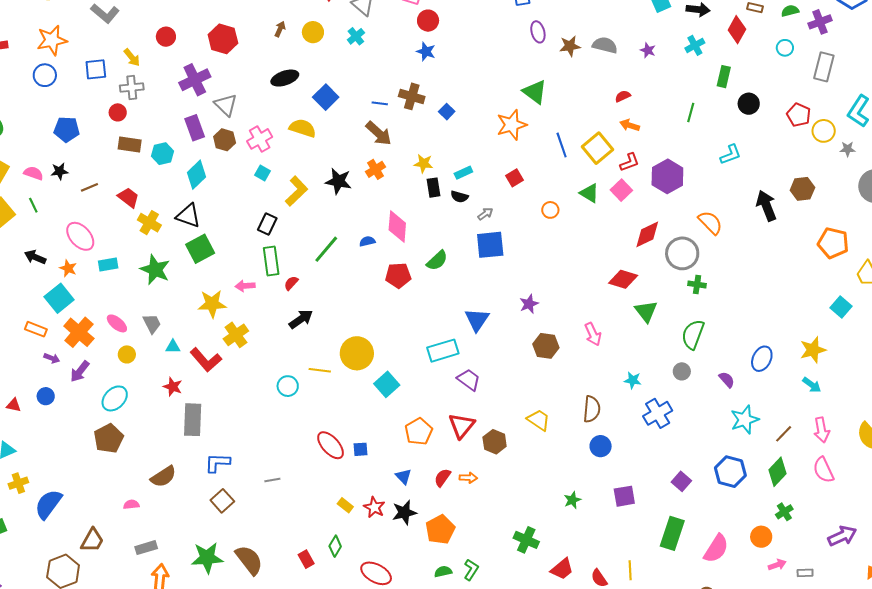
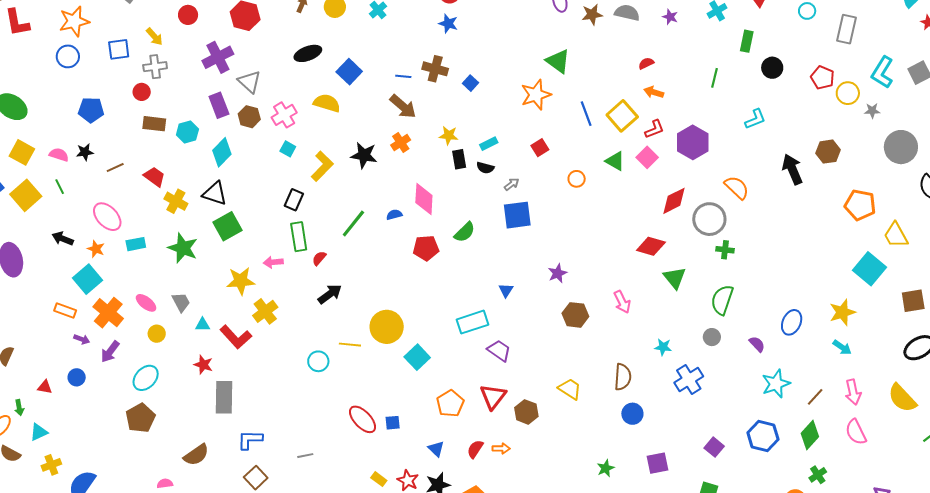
cyan square: (841, 307) -> (869, 269), size x1.5
blue triangle: (477, 320) -> (506, 290), size x0.6

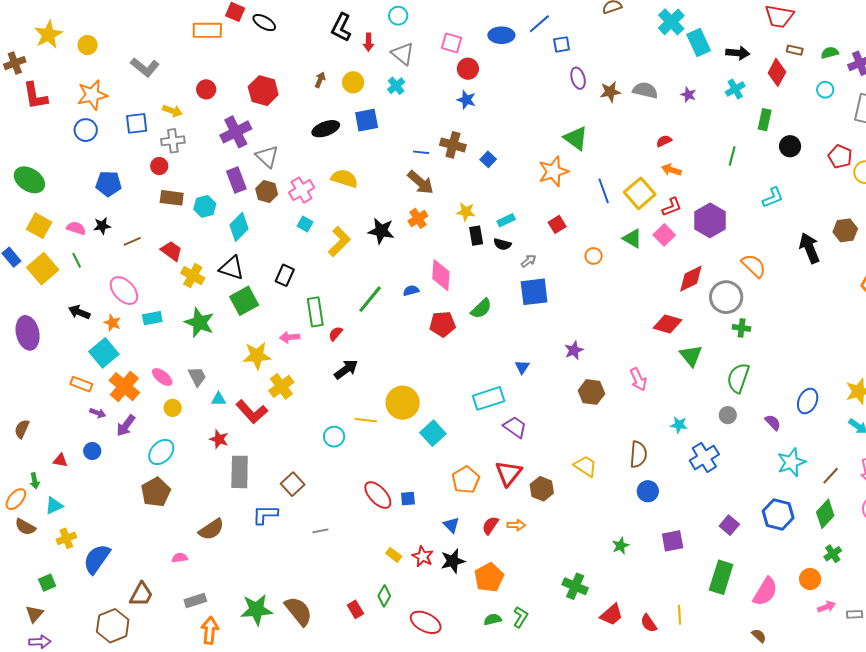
yellow arrow: (154, 37) -> (172, 111), turned -30
blue square: (349, 72) -> (367, 120), moved, turned 35
black rectangle: (294, 200) -> (285, 275), moved
brown square: (256, 478) -> (293, 484), moved

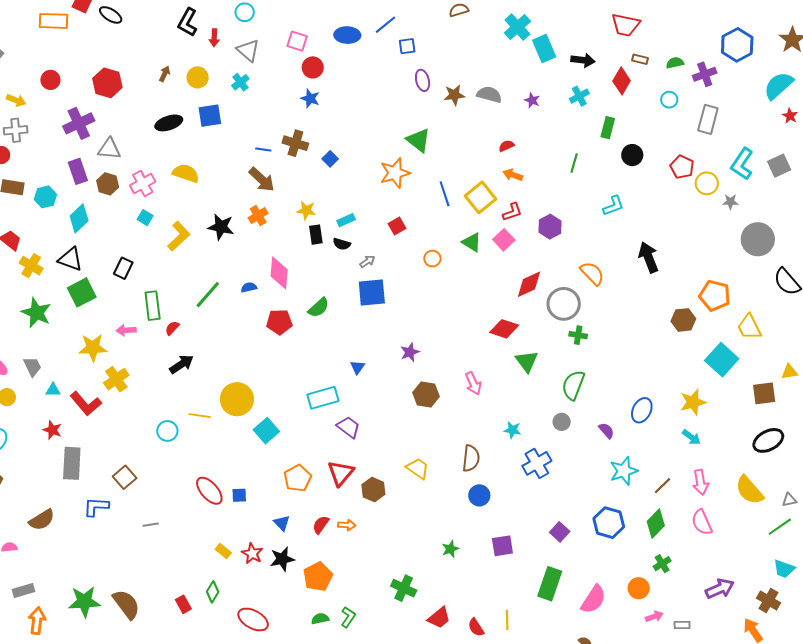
gray triangle: (267, 157) -> (109, 149), turned -40
purple hexagon: (710, 220) -> (550, 227), size x0.7
brown hexagon: (845, 230) -> (683, 320), moved

